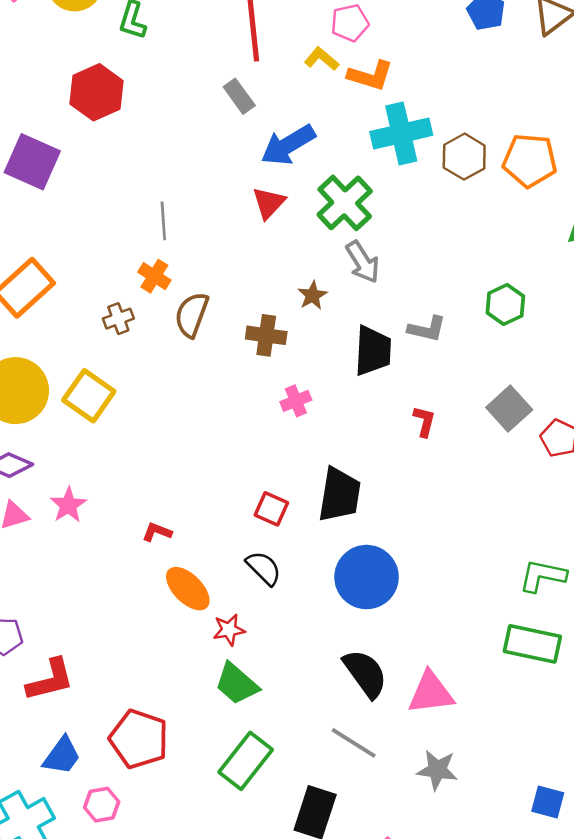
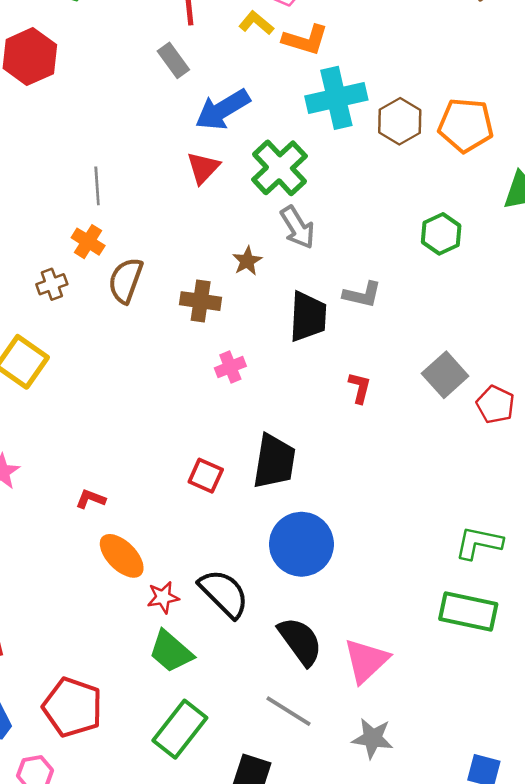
green hexagon: (505, 304) -> (441, 234), moved
black semicircle: (264, 568) -> (224, 593), moved, size x1.4
pink triangle: (431, 693) -> (366, 661), turned -36

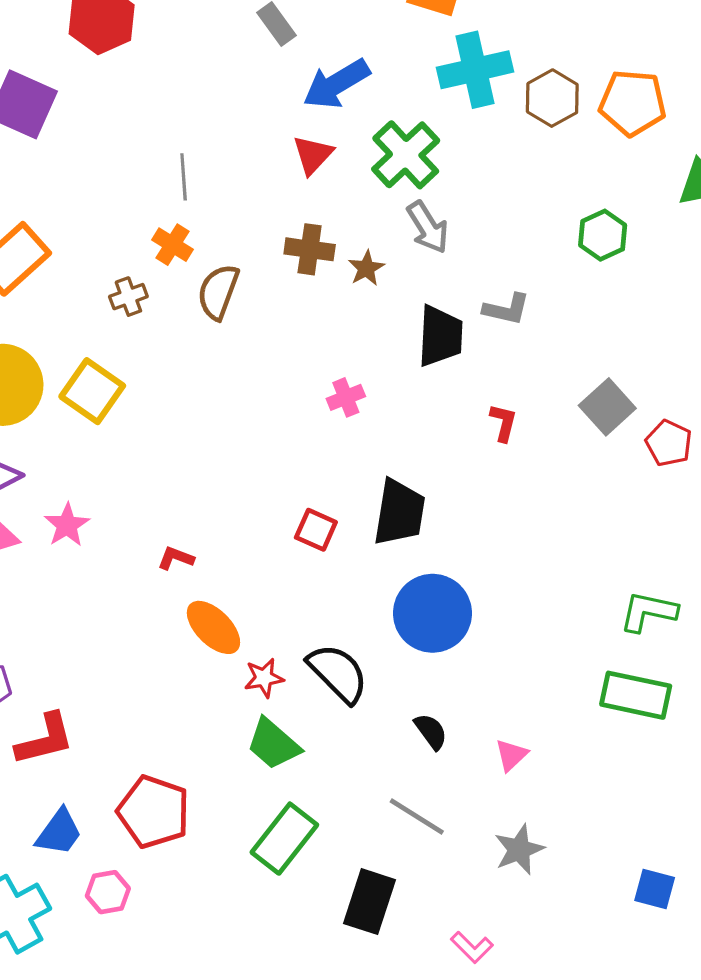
brown cross: (201, 301) -> (310, 249), moved
black semicircle: (300, 641) -> (431, 731), size x0.6
pink triangle: (366, 661) -> (511, 755), size x0.6
gray star: (373, 738) -> (519, 850), turned -30

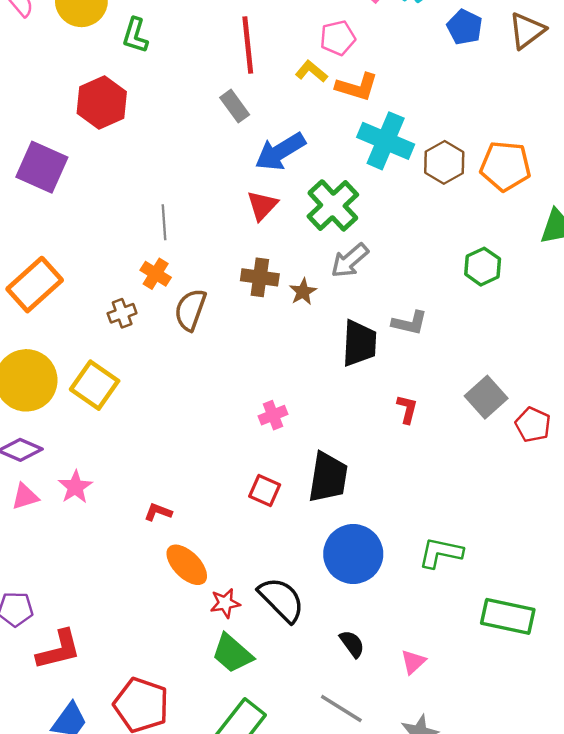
cyan cross: (475, 70) -> (386, 141), turned 36
gray arrow: (428, 227) -> (350, 261), turned 81
pink cross: (346, 397) -> (273, 415), moved
green L-shape: (648, 612) -> (441, 553), moved

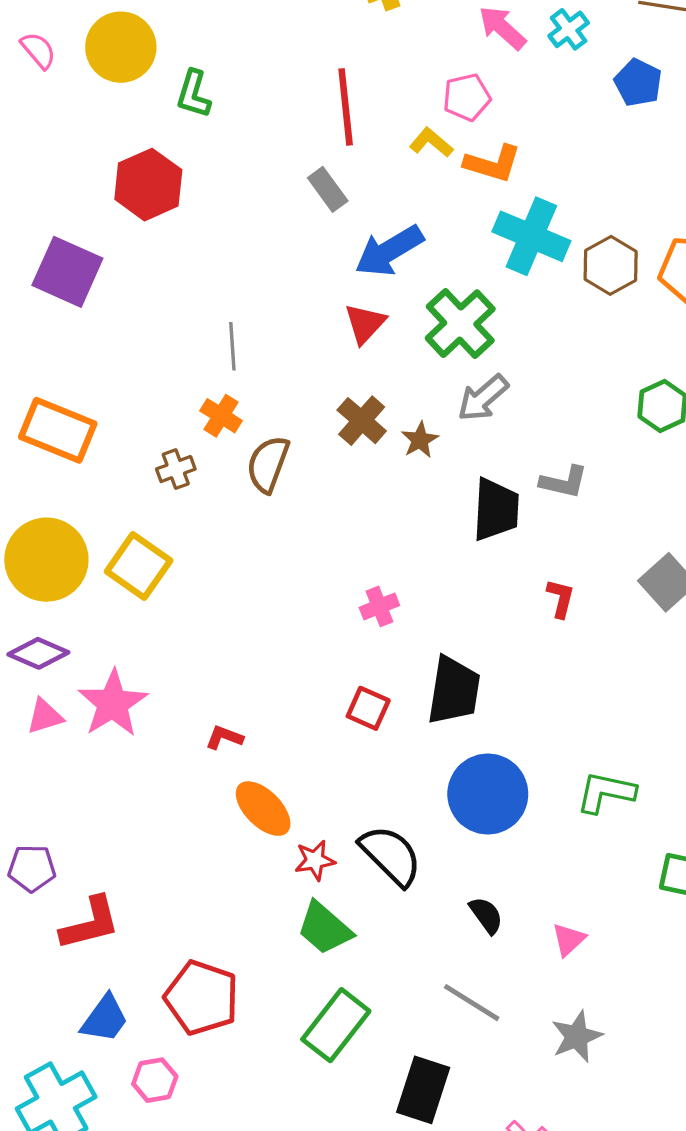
brown cross: (260, 277) -> (362, 421), turned 33
orange rectangle: (35, 285) -> (58, 430), turned 64
pink star: (75, 487) -> (113, 703), size x1.5

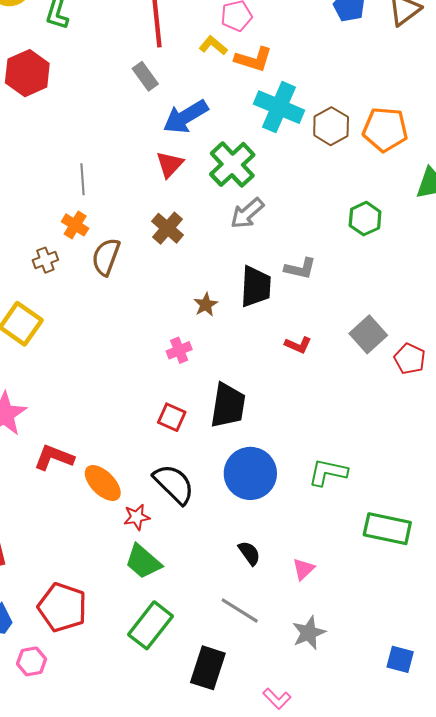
brown star: (420, 440) -> (206, 305), moved
red L-shape: (561, 598) -> (298, 345), turned 100
red L-shape: (224, 737) -> (54, 458), moved, size x1.6
black semicircle: (391, 855) -> (174, 484), moved

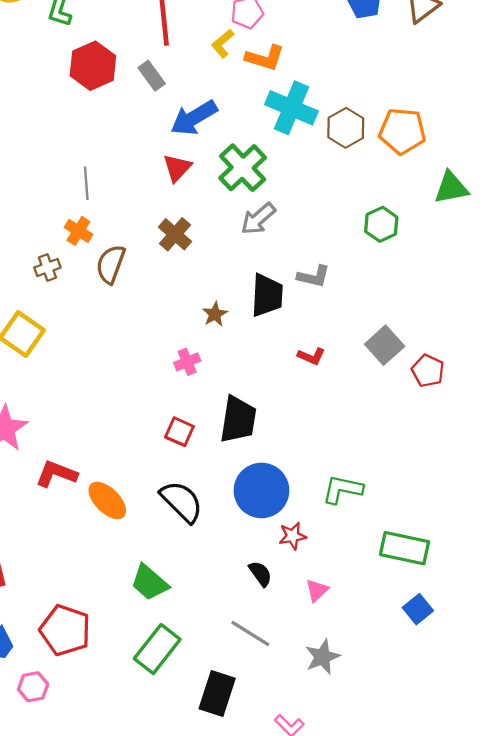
yellow L-shape: (213, 45) -> (223, 43), turned -80
red hexagon: (27, 73) -> (93, 66), moved
red star: (137, 517) -> (293, 536), moved
blue square: (400, 659) -> (418, 609), moved, turned 36

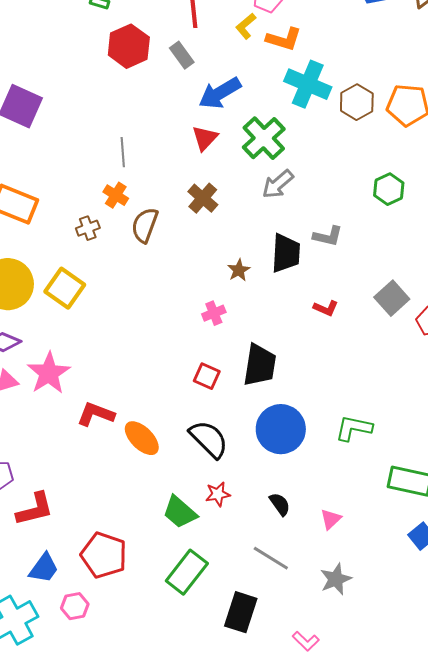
red star: (293, 536) -> (218, 494), moved

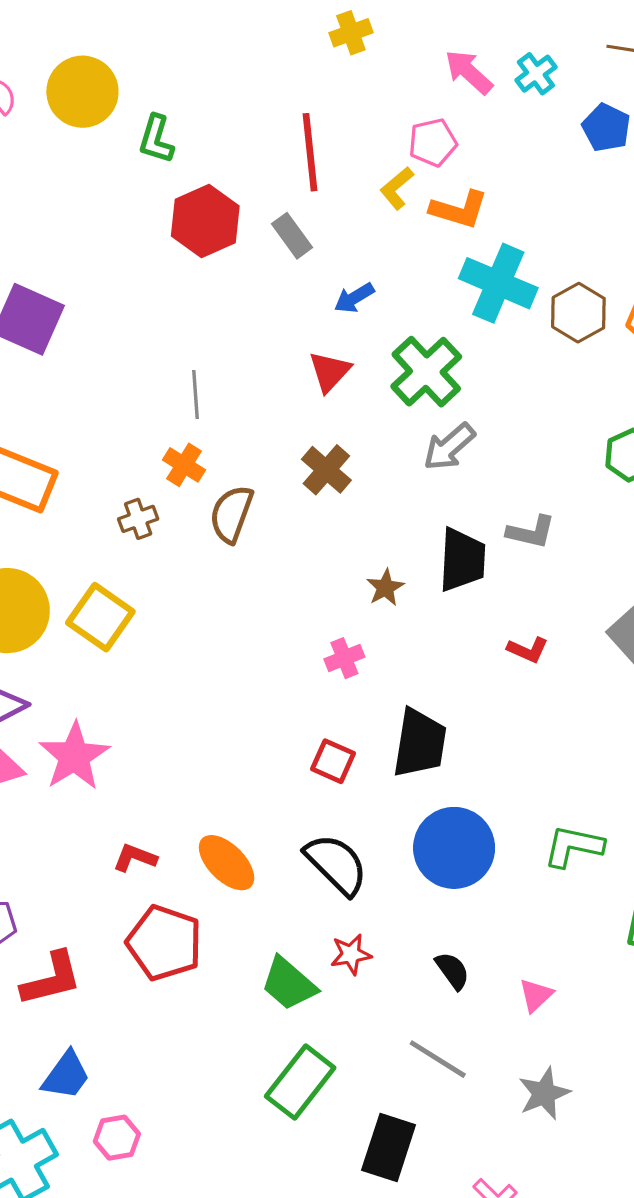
blue arrow: (220, 93) -> (354, 298), size x0.6
red L-shape: (96, 414) -> (135, 858), moved, size x0.7
red pentagon: (104, 555) -> (164, 943), moved

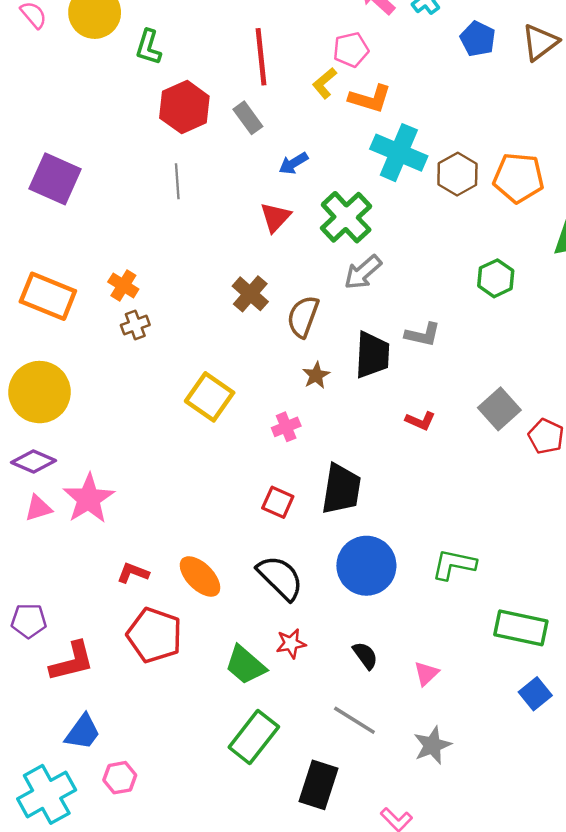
gray line: (195, 394) -> (177, 181), moved
orange cross: (184, 465) -> (123, 285), moved
brown cross: (326, 470) -> (250, 294), moved
brown semicircle: (231, 514) -> (303, 317), moved
yellow square: (100, 617) -> (210, 397), moved

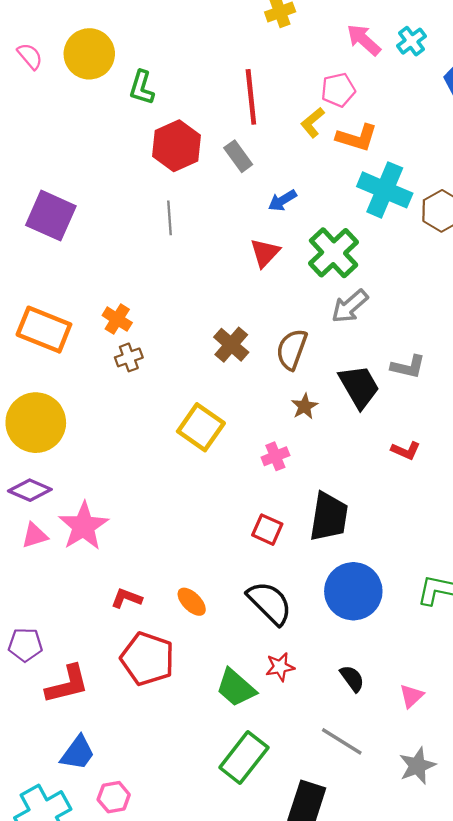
brown cross: (250, 294) -> (231, 345), moved
black trapezoid: (372, 355) -> (359, 387), turned -33
orange ellipse: (200, 576) -> (192, 602), size x0.7

